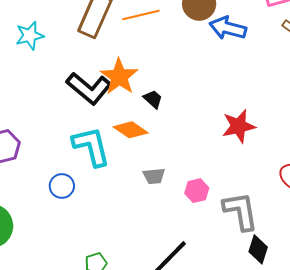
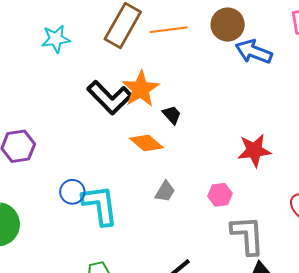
cyan L-shape: (91, 146) -> (100, 205), moved
gray trapezoid: (154, 176) -> (165, 191), turned -60
pink hexagon: (197, 191) -> (220, 195), moved

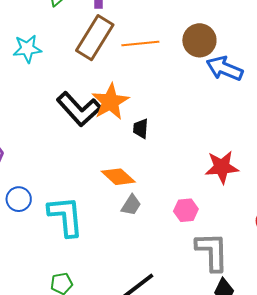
black trapezoid: (172, 115) -> (141, 129), turned -135
orange diamond: (146, 143) -> (118, 177), moved
blue circle: (72, 192) -> (19, 199), moved

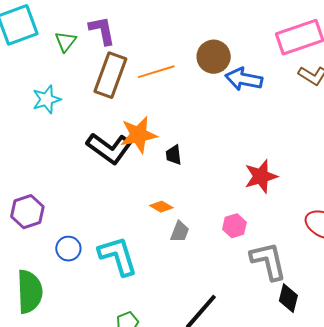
orange star: (110, 102) -> (139, 135), turned 30
orange diamond: (118, 177) -> (161, 207), size x0.7

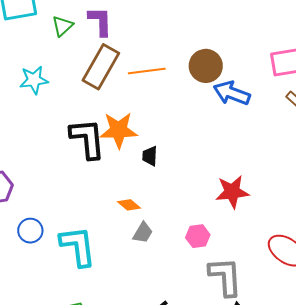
black L-shape: (109, 148) -> (87, 139), turned -141

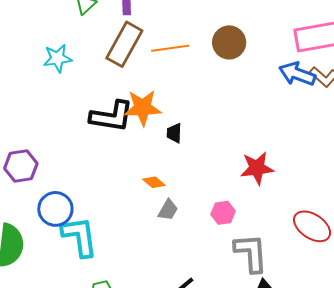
blue arrow: (232, 93) -> (297, 74), moved
black L-shape: (87, 139) -> (112, 116), turned 105
blue circle: (30, 231) -> (55, 209), size x1.4
cyan L-shape: (78, 246) -> (80, 237), moved

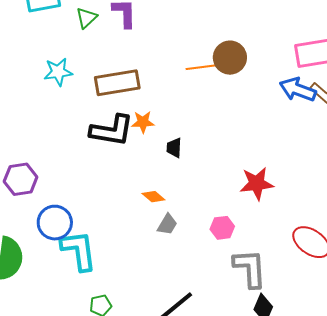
brown rectangle: (124, 44) -> (117, 83), moved, turned 51
orange line: (170, 48) -> (205, 67), moved
orange star: (143, 108) -> (143, 122), size x0.6

